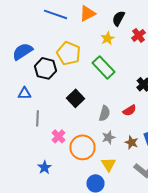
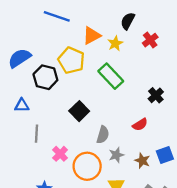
orange triangle: (88, 13) -> (92, 36), moved
gray semicircle: (104, 113) -> (103, 135), moved

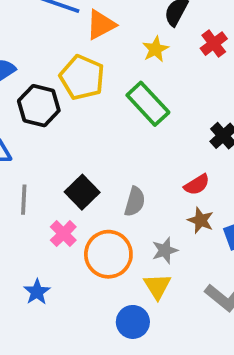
orange triangle: (92, 36) -> (101, 25), moved
black square: (79, 111) -> (82, 192), moved
gray star: (116, 155) -> (165, 250), moved
brown star: (142, 161) -> (201, 220), moved

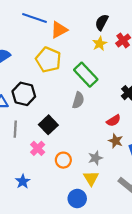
yellow star: (155, 49) -> (100, 44), moved
black hexagon: (39, 106) -> (24, 94), moved
gray semicircle: (135, 202) -> (78, 100), moved
orange circle: (108, 254) -> (63, 160), size x0.6

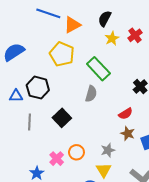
black semicircle: (102, 22) -> (105, 19), moved
pink cross: (38, 148) -> (57, 159), moved

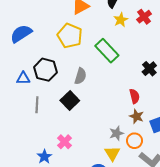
gray semicircle: (91, 94) -> (80, 76), moved
red semicircle: (126, 114) -> (135, 96), turned -72
orange circle: (76, 152) -> (135, 141), moved

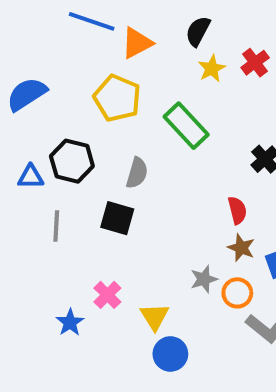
black square: (70, 100) -> (117, 218), turned -30
yellow triangle: (112, 153) -> (155, 317), moved

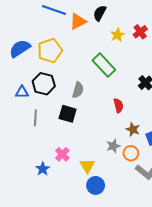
black semicircle: (198, 31) -> (100, 13), moved
yellow pentagon: (117, 98) -> (50, 51), moved, turned 30
red semicircle: (237, 210) -> (118, 106), moved

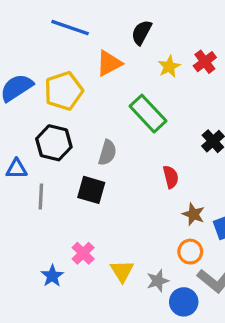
orange triangle: (78, 21) -> (109, 63), moved
blue triangle: (22, 92) -> (17, 169), moved
gray star: (113, 146) -> (158, 281), moved
blue circle: (96, 185) -> (184, 302), moved

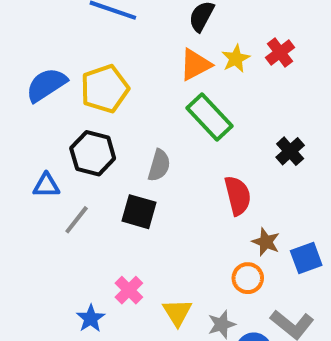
orange triangle: (109, 63) -> (195, 65), moved
red semicircle: (171, 177) -> (238, 196), size x1.4
gray line: (41, 196) -> (77, 220), turned 35
orange circle: (190, 252) -> (248, 278), moved

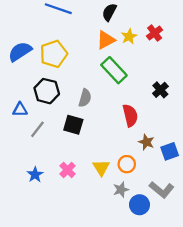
orange circle: (248, 278) -> (127, 164), moved
yellow triangle: (177, 312) -> (101, 168), moved
blue star: (91, 318) -> (35, 175), moved

